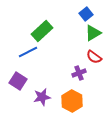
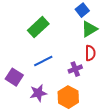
blue line: (28, 52) -> (43, 61), moved
red semicircle: (94, 57) -> (90, 53), turned -126

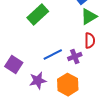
blue line: (43, 61) -> (53, 55), moved

